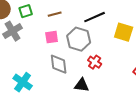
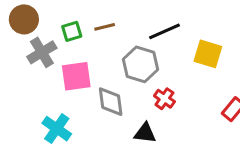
green square: (26, 11) -> (72, 31), moved
pink square: (52, 37) -> (76, 76), moved, size x1.5

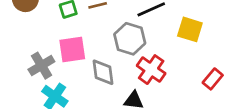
gray cross: (42, 52) -> (41, 66), moved
red cross: (164, 99) -> (151, 70), size x1.5

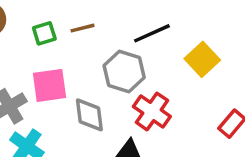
yellow square: (190, 29) -> (202, 59), turned 30

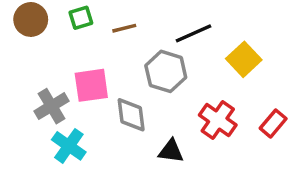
green square: (44, 33) -> (81, 18), moved
red cross: (152, 111) -> (218, 120), moved

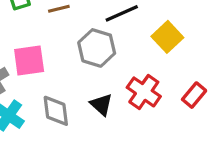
gray diamond: (131, 115) -> (56, 111), moved
black triangle: (171, 151) -> (101, 105), moved, turned 35

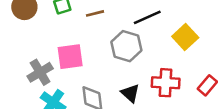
red cross: (144, 92) -> (166, 83), turned -32

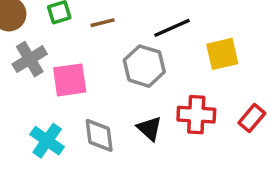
yellow square: (185, 37) -> (222, 54), turned 30
gray cross: (40, 72) -> (30, 59), moved

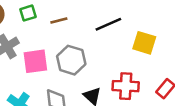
yellow square: (222, 54) -> (144, 43), turned 30
gray hexagon: (144, 66) -> (71, 60), moved

